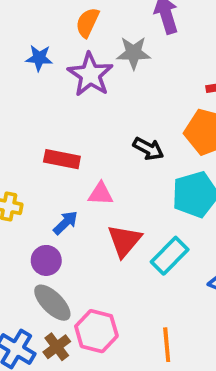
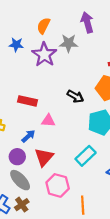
red triangle: (124, 241) -> (44, 157), moved
pink hexagon: (96, 331) -> (58, 185), moved

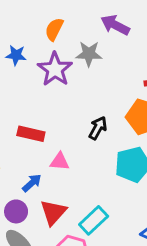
purple arrow: (87, 22) -> (115, 25), turned -48
black arrow: (75, 96) -> (98, 128), turned -91
cyan rectangle: (86, 156) -> (94, 220), moved

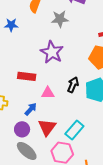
purple star: (55, 69) -> (52, 52), moved
black arrow: (98, 128) -> (73, 85), moved

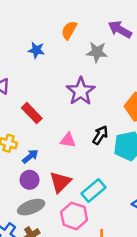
red rectangle: (27, 76) -> (32, 113), moved, turned 30
blue arrow: (31, 109) -> (30, 156), moved
gray ellipse: (27, 151) -> (31, 207), turned -70

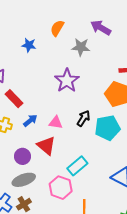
red rectangle: (32, 113) -> (14, 99), moved
blue arrow: (30, 156) -> (30, 121), moved
red triangle: (60, 182) -> (46, 146), moved, turned -36

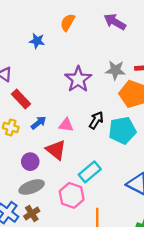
gray star: (81, 47) -> (115, 70), moved

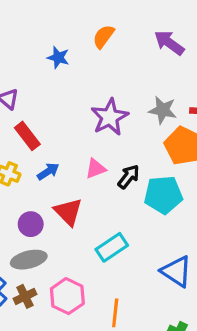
pink triangle: (66, 125) -> (96, 169), moved, turned -35
pink hexagon: (72, 195) -> (67, 296), moved

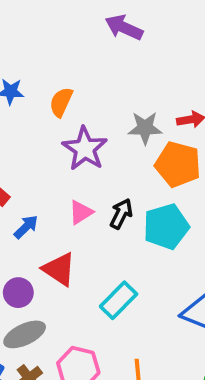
orange semicircle: (104, 37) -> (61, 102), moved
purple arrow: (169, 43) -> (124, 27), moved

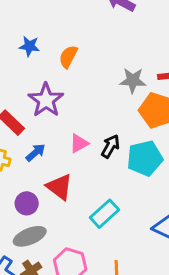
purple star: (85, 149) -> (46, 100), moved

